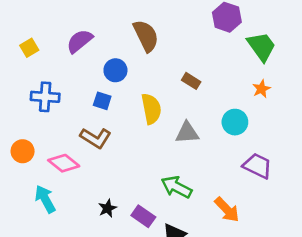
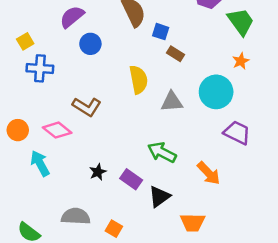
yellow square: (29, 48) -> (25, 41), moved
blue circle: (115, 70) -> (90, 44), moved
blue square: (102, 101) -> (161, 32), moved
cyan circle: (235, 122) -> (216, 92), size x1.4
orange circle: (23, 151) -> (18, 130), moved

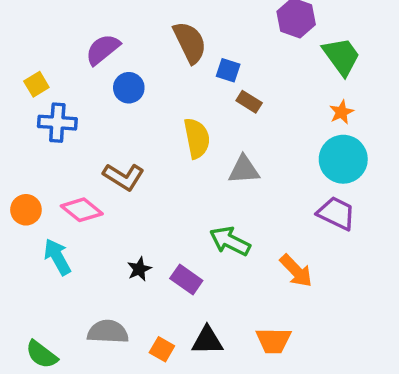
cyan circle: (216, 92) -> (343, 159), moved
black triangle: (159, 197) -> (207, 341), moved, turned 35

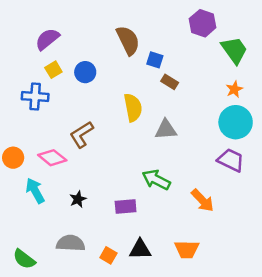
purple semicircle: (103, 49) -> (47, 39), moved
yellow square: (36, 84) -> (53, 70), moved
brown L-shape: (124, 177) -> (82, 134), turned 116
black star: (139, 269) -> (78, 199), moved
purple rectangle: (186, 279) -> (126, 207), turned -40

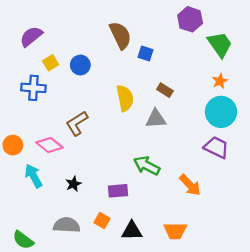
purple semicircle: (47, 39) -> (31, 36), moved
brown rectangle: (170, 82) -> (165, 90), moved
orange square: (108, 255) -> (102, 221), moved

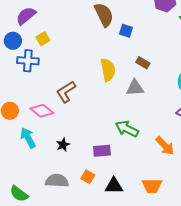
blue circle: (80, 65) -> (13, 41), moved

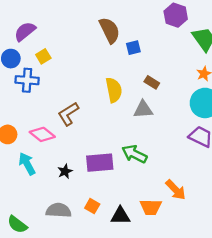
blue square: (126, 31) -> (133, 48), turned -32
orange arrow: (165, 146) -> (176, 190), moved
purple rectangle: (102, 151) -> (100, 163), moved, size x1.4
orange trapezoid: (152, 186) -> (151, 207), moved

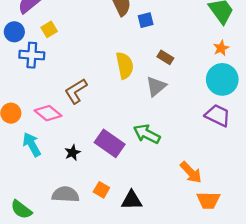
gray triangle: (143, 110) -> (156, 86), turned -36
purple rectangle: (100, 163) -> (110, 143), turned 40
orange trapezoid: (151, 207) -> (208, 200), moved

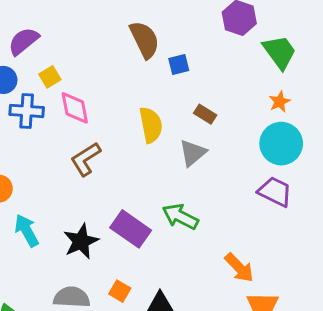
pink diamond: (48, 113) -> (75, 108), moved, turned 40
black star: (72, 153) -> (81, 241), size x1.6

